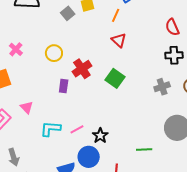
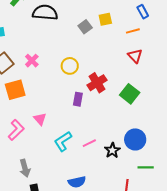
orange line: (116, 15) -> (133, 31), turned 48
cyan L-shape: (50, 129) -> (63, 141), turned -40
green line: (144, 150) -> (146, 167), moved
blue circle: (89, 157) -> (135, 139), moved

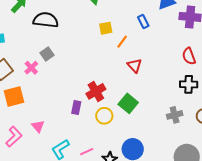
gray square: (85, 27) -> (47, 54), moved
orange line: (133, 31) -> (122, 42), moved, turned -40
yellow circle: (70, 66) -> (104, 116), moved

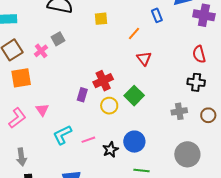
yellow square: (106, 28) -> (101, 19), moved

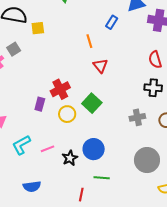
blue rectangle: (157, 15) -> (112, 22), turned 56
yellow square: (101, 19) -> (38, 28), moved
orange line: (134, 34) -> (89, 41), turned -56

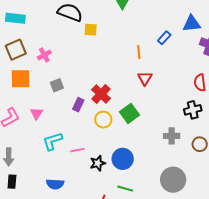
gray square: (14, 49) -> (57, 85), moved
black cross: (153, 88) -> (193, 110), turned -30
red cross: (60, 89) -> (101, 94), turned -30

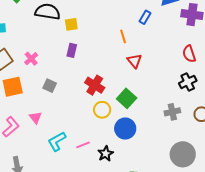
gray square: (57, 85) -> (50, 86), turned -32
purple rectangle: (78, 105) -> (72, 50), moved
blue circle: (123, 159) -> (125, 128), moved

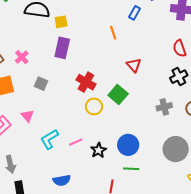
purple rectangle: (72, 50) -> (62, 48), size x1.5
red triangle: (134, 61) -> (134, 65), moved
blue circle: (125, 128) -> (128, 145), moved

